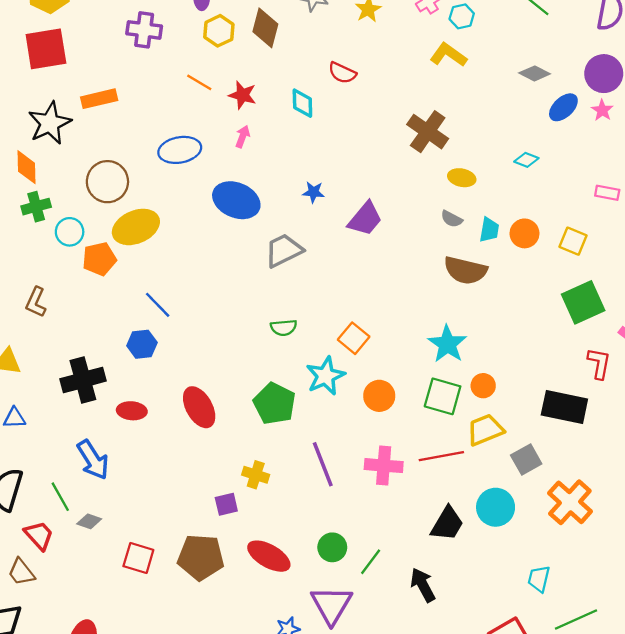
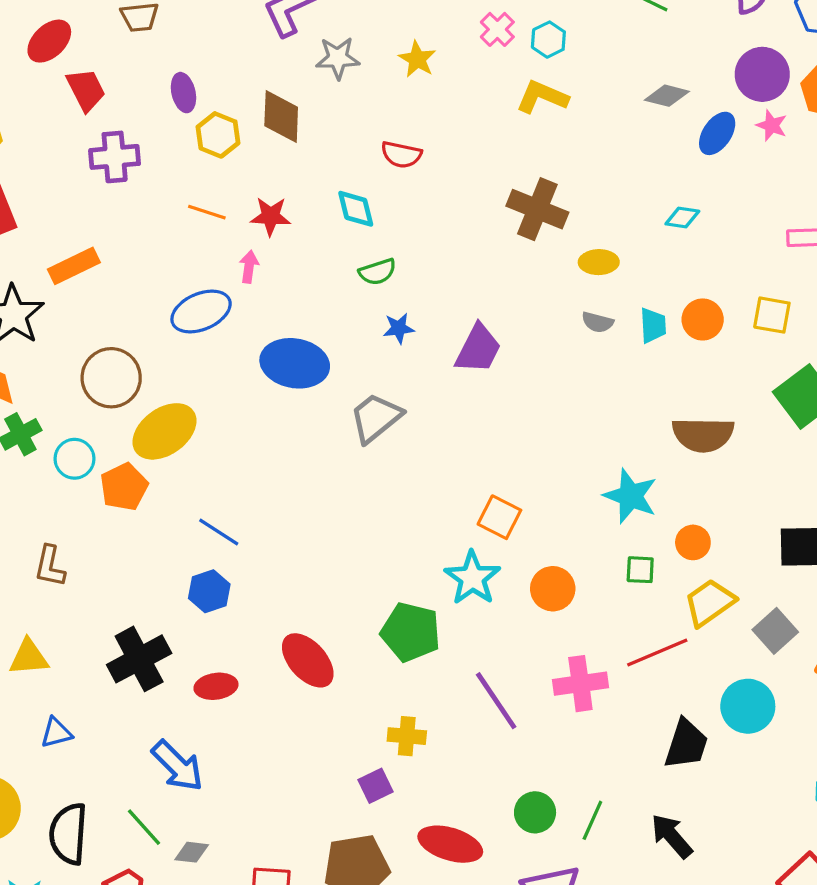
pink arrow: (243, 137) -> (249, 267), moved
brown semicircle: (465, 270) -> (703, 435), moved
green semicircle: (284, 328) -> (377, 272), moved
green square: (443, 396) -> (640, 570), size x0.6

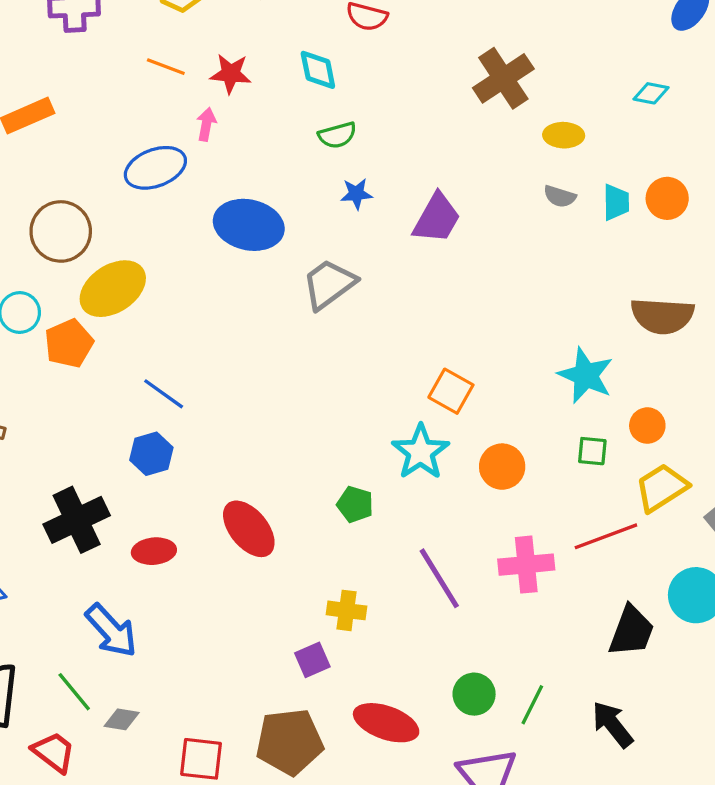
brown cross: (537, 209) -> (503, 78), turned 32
green pentagon: (411, 632) -> (355, 504), size x0.6

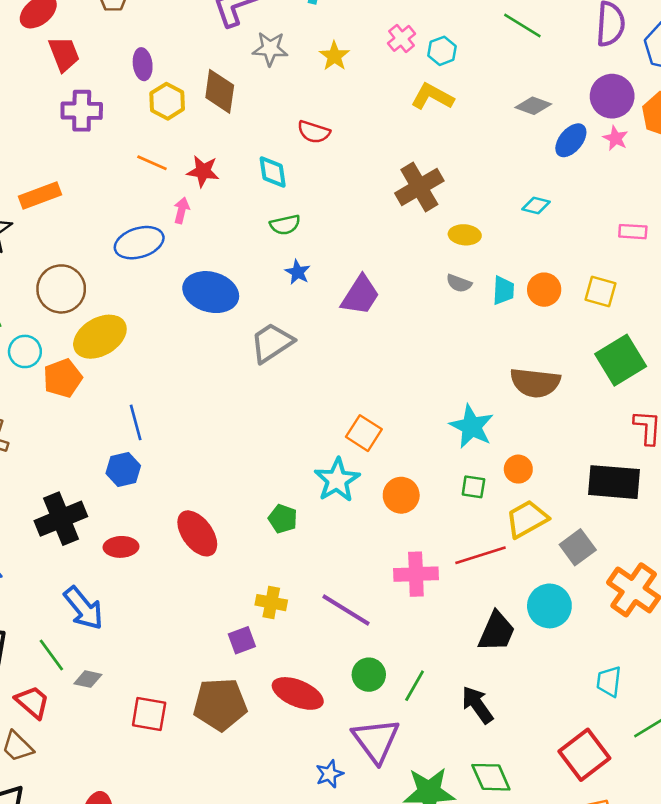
blue star: (356, 194) -> (298, 272), turned 30
blue line: (164, 394) -> (136, 422), turned 36
purple line: (439, 578) -> (346, 610), moved, turned -30

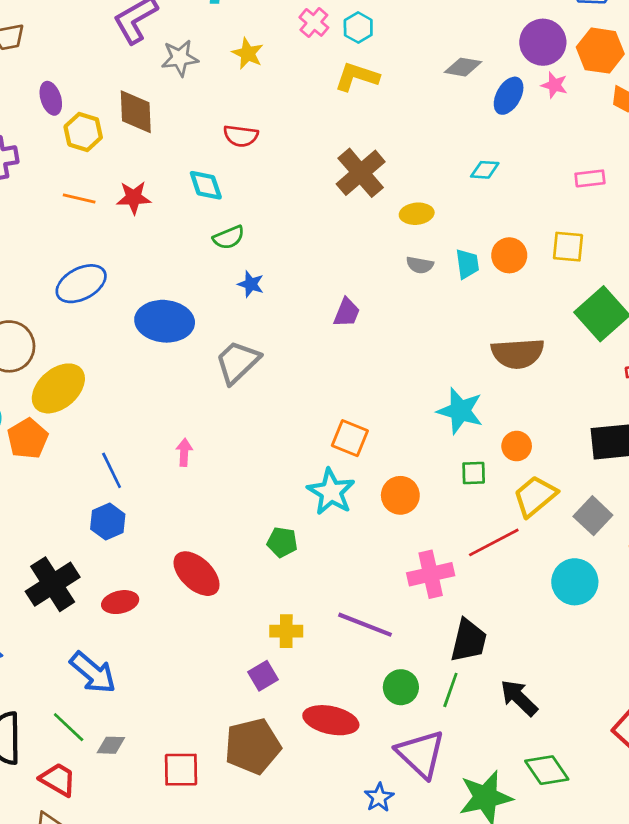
pink arrow: (182, 210) -> (184, 452), moved
purple trapezoid: (360, 295) -> (347, 313), moved, size x0.7
black trapezoid: (497, 632) -> (469, 641), moved

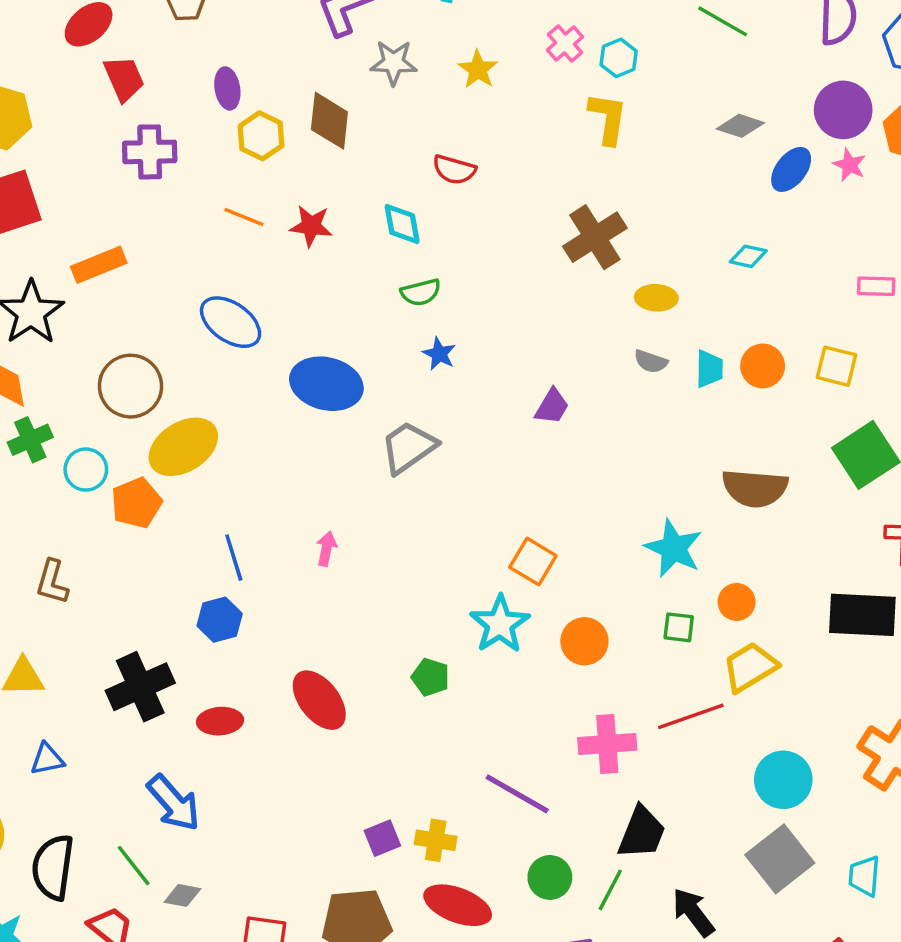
yellow L-shape: (357, 77) -> (608, 118), turned 72
blue ellipse: (81, 284) -> (231, 322), turned 54
gray square: (593, 516) -> (780, 859), moved, size x1.4
yellow cross: (286, 631) -> (436, 840), moved

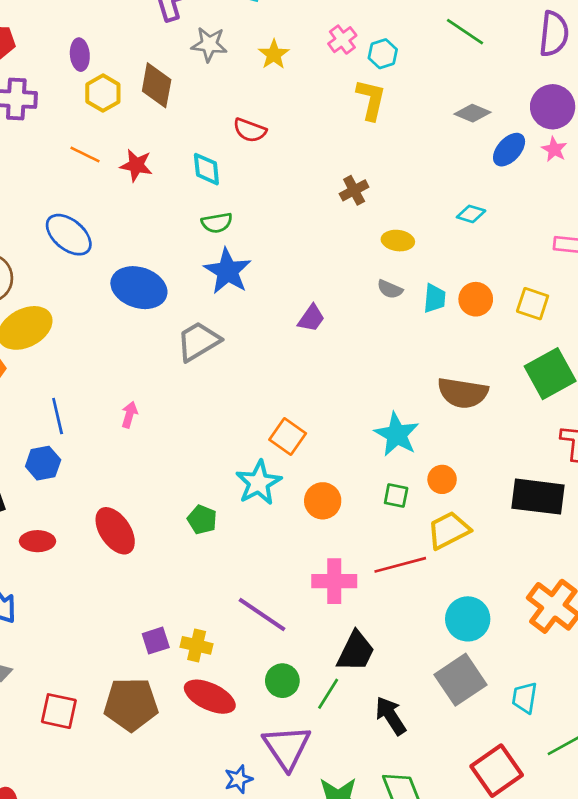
brown cross: (595, 237) -> (354, 190), size x0.6
blue star: (439, 354) -> (227, 271), size x1.8

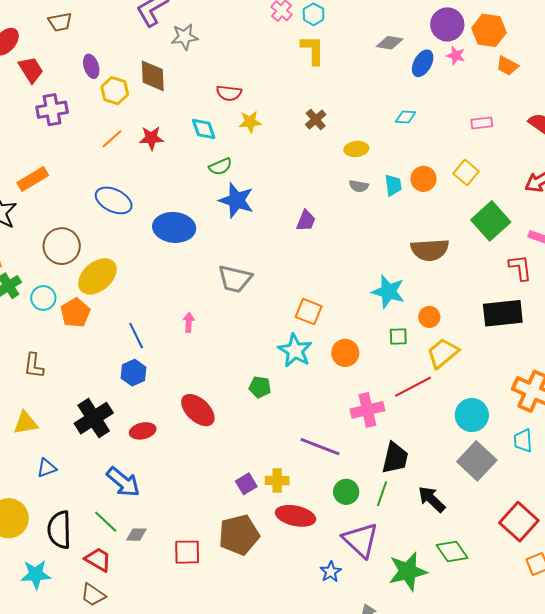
yellow star: (274, 54) -> (250, 122), moved, turned -30
orange line: (85, 155) -> (112, 139), turned -55
yellow square: (533, 304) -> (466, 172), turned 35
gray trapezoid: (198, 341) -> (235, 279), moved, turned -123
cyan trapezoid: (525, 698) -> (523, 441), moved

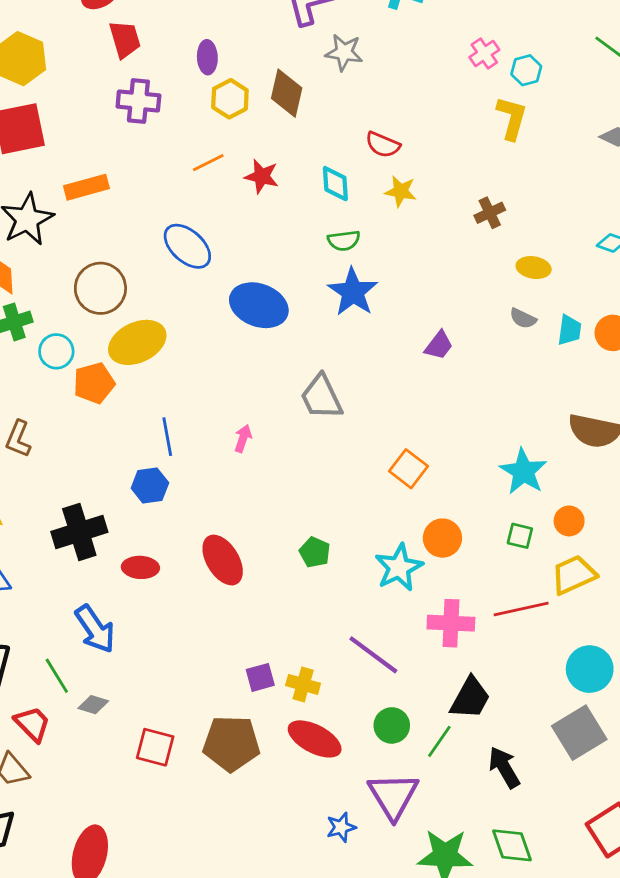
gray trapezoid: (235, 279) -> (321, 397), turned 36
cyan star: (295, 350) -> (399, 567), moved

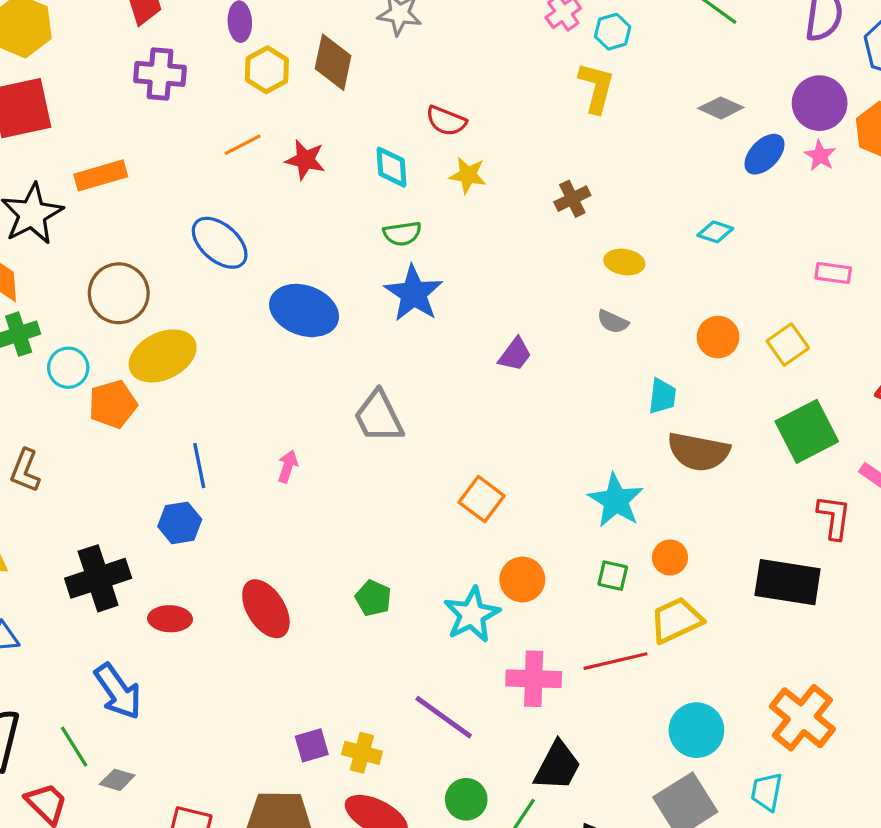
cyan trapezoid: (570, 330) -> (662, 396), moved

